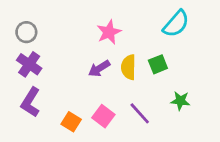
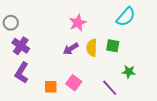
gray circle: (26, 32) -> (11, 23), moved
green square: (158, 64) -> (113, 46), turned 32
purple line: (140, 113) -> (110, 88), moved
orange square: (71, 122) -> (51, 87), turned -32

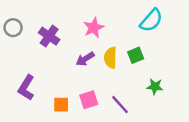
purple cross: (21, 46) -> (49, 36), moved
green square: (113, 46) -> (136, 55), turned -32
pink square: (74, 83) -> (89, 100), turned 35
purple line: (110, 88) -> (120, 105), moved

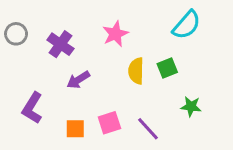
purple arrow: (85, 59) -> (78, 80), moved

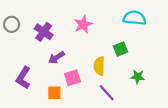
cyan semicircle: (187, 25) -> (134, 18), turned -125
yellow semicircle: (136, 71) -> (99, 66), moved
pink square: (109, 123) -> (72, 78), moved

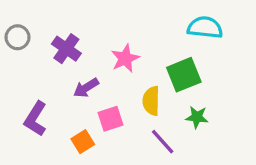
pink star: (83, 24) -> (125, 58), moved
green square: (121, 49) -> (184, 75), size x1.5
green star: (138, 77) -> (197, 117), moved
orange square: (54, 93) -> (83, 142), turned -32

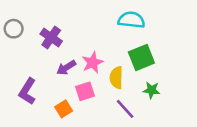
cyan semicircle: (205, 27) -> (131, 20), moved
pink star: (125, 58) -> (93, 63), moved

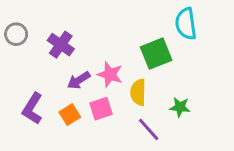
cyan semicircle: (131, 20) -> (186, 24), moved, turned -104
green square: (141, 58) -> (156, 54), moved
pink star: (93, 63) -> (110, 74), turned -30
orange square: (64, 109) -> (70, 115), moved

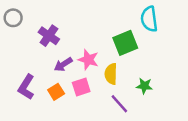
gray circle: (16, 34) -> (13, 18), moved

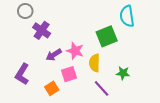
gray circle: (13, 18) -> (25, 11), moved
orange square: (56, 92) -> (52, 88), moved

